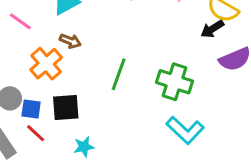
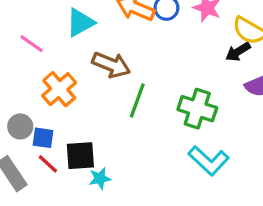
brown arrow: (70, 41) -> (111, 65), moved, size x1.6
black square: (66, 107) -> (80, 156), moved

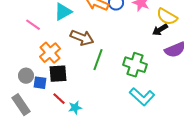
black square: (80, 156) -> (58, 74), moved
red line: (48, 164) -> (59, 99), moved

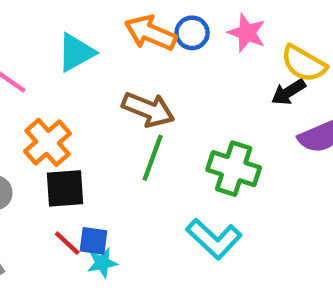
brown arrow: (82, 38) -> (148, 110), moved
blue square: (40, 83) -> (93, 241), moved
cyan L-shape: (142, 97) -> (214, 239), moved

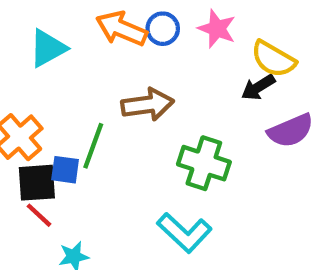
brown arrow: (148, 110) -> (147, 105), moved, turned -30
green line: (153, 158) -> (93, 146), moved
blue square: (93, 241) -> (65, 170), moved
red line: (67, 243) -> (39, 215), moved

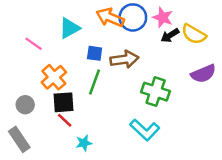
blue circle: (163, 29) -> (133, 17), size x1.5
black arrow: (258, 87) -> (170, 35), moved
blue square: (65, 170) -> (95, 53), moved

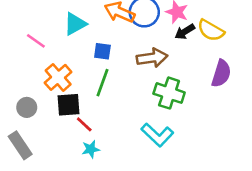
brown arrow: (124, 59) -> (152, 58), moved
purple semicircle: (203, 74) -> (221, 73), turned -50
red line: (65, 120) -> (84, 124), moved

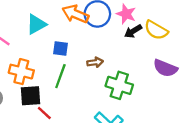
brown arrow: (152, 58) -> (95, 62), moved, size x0.6
purple semicircle: (221, 73) -> (165, 68), turned 95
orange cross: (58, 77) -> (21, 72), turned -35

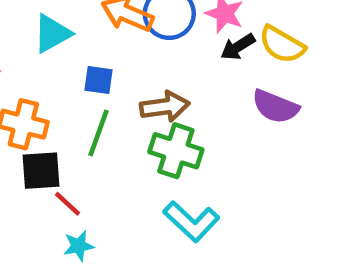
brown arrow: (95, 62) -> (165, 107), size x1.5
purple semicircle: (165, 68) -> (275, 107), moved
green cross: (119, 85) -> (176, 151), moved

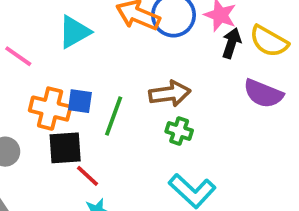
black arrow: (238, 47) -> (231, 43), turned 140
blue square: (98, 80) -> (80, 101), moved
green cross: (176, 151) -> (179, 131), size x0.6

